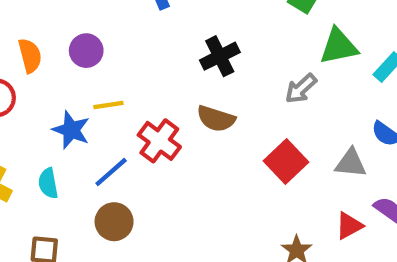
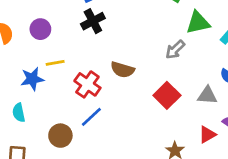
black cross: (220, 56) -> (93, 21), moved
blue star: (71, 130) -> (32, 79), turned -30
blue line: (111, 172) -> (91, 117), moved

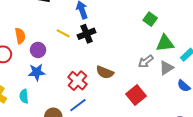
purple circle: (40, 29) -> (38, 50), moved
yellow line: (55, 63) -> (63, 33), moved, turned 32
gray triangle: (207, 95) -> (166, 68), moved, turned -42

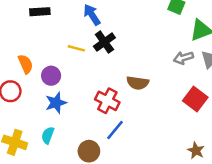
gray arrow: (146, 61) -> (183, 58), turned 35
red square: (136, 95) -> (195, 99), moved
cyan semicircle: (24, 96) -> (48, 135), turned 40

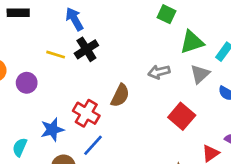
gray arrow: (183, 58) -> (159, 72), moved
brown semicircle: (138, 83) -> (120, 95), turned -75
blue star: (56, 103) -> (52, 130), moved

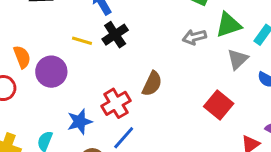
gray arrow: (159, 72) -> (194, 37), moved
purple circle: (27, 83) -> (51, 72), size x1.4
red cross: (86, 113) -> (116, 103), turned 30

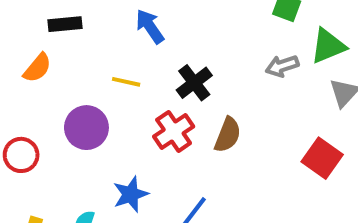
black cross: (115, 35) -> (194, 83), moved
orange semicircle: (22, 57) -> (37, 68), moved, turned 65
red cross: (116, 103) -> (174, 132), moved

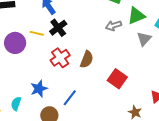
black cross: (194, 83) -> (58, 28), moved
purple circle: (86, 128) -> (15, 43), moved
red square: (322, 158) -> (117, 79), moved

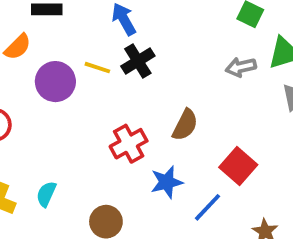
red cross: (60, 58) -> (129, 144), moved
blue star: (39, 89) -> (167, 182), moved
blue line: (70, 98) -> (207, 207), moved

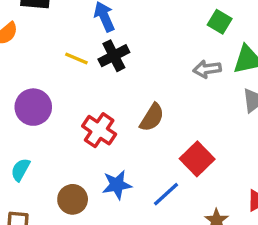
purple circle: (55, 82) -> (33, 107), moved
red cross: (129, 144) -> (99, 130), turned -32
blue star: (167, 182) -> (117, 185), moved

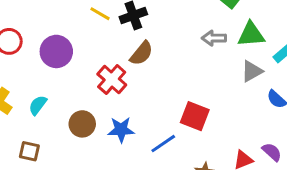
brown semicircle: (152, 117) -> (141, 53), moved
red square: (197, 159) -> (195, 116), turned -32
brown circle: (73, 199) -> (82, 124), moved

